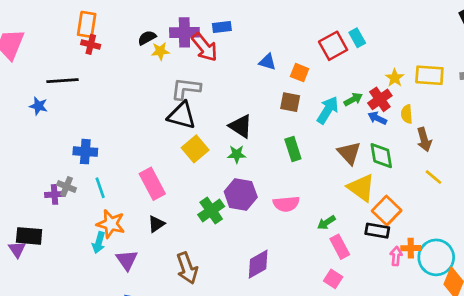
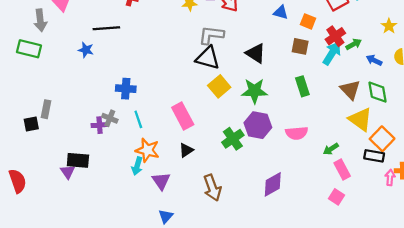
red cross: (380, 99) -> (335, 36), moved
black triangle: (241, 126) -> (256, 53), moved
green star: (237, 154) -> (254, 91), size x1.6

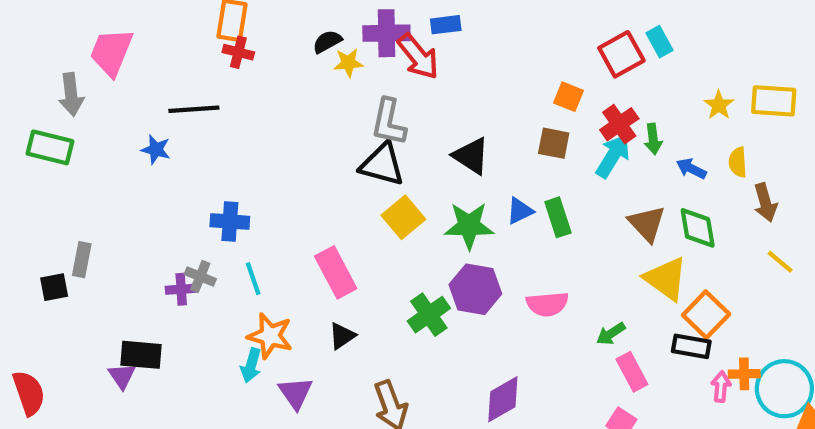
blue triangle: (281, 12) -> (520, 211), moved, turned -42
gray L-shape: (211, 35) -> (389, 122), turned -85
green arrow: (354, 44) -> (653, 139), turned 112

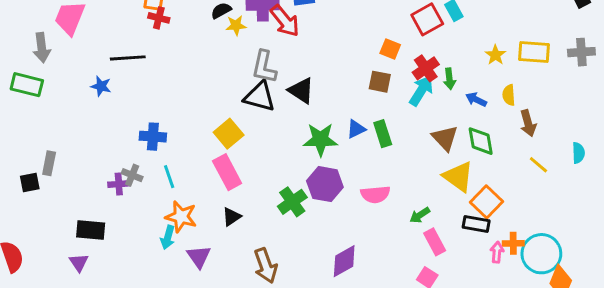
black triangle: (471, 156) -> (301, 91), moved
yellow square: (403, 217) -> (229, 134), moved
purple triangle: (122, 376) -> (79, 263), moved

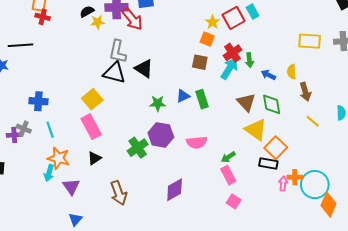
yellow star: (495, 55) -> (212, 22), moved
green star: (320, 140) -> (158, 103), size x0.7
pink rectangle: (435, 242) -> (228, 175), moved

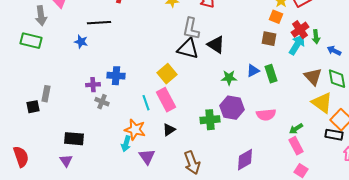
cyan line: (50, 130) -> (146, 103), moved
purple cross: (14, 135) -> (93, 85), moved
green cross: (138, 148) -> (210, 120), turned 30

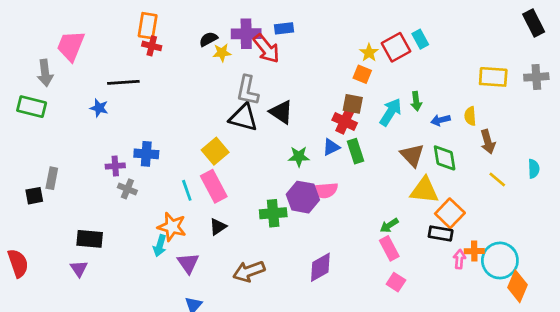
red cross: (300, 30) -> (345, 121), moved, turned -30
blue arrow: (334, 51) -> (441, 120), turned -40
yellow triangle: (322, 103) -> (424, 190), turned -30
pink semicircle: (266, 115) -> (324, 190), moved
brown arrow: (192, 163) -> (249, 271), turned 90

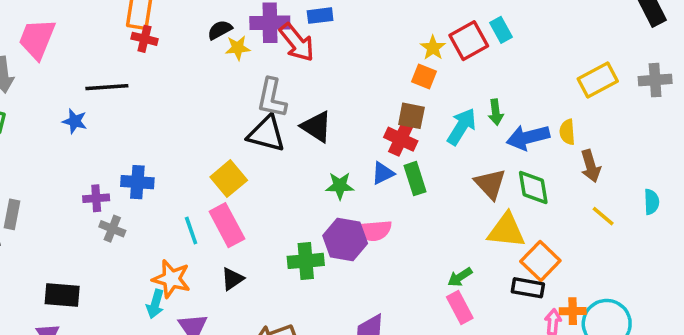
yellow rectangle: (493, 77) -> (598, 80), turned -32
blue arrow: (441, 120) -> (528, 137), size x1.6

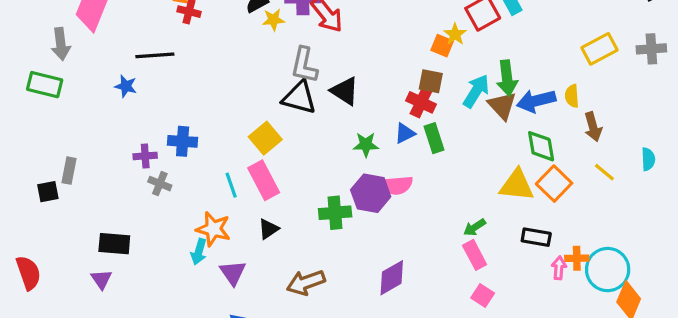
yellow star: (433, 48) -> (455, 34), moved
green arrow: (496, 112) -> (507, 78), size x1.5
brown triangle: (490, 184) -> (502, 106), moved
orange square: (540, 261) -> (554, 184), moved

